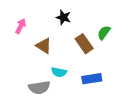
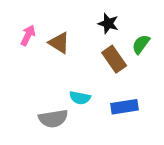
black star: (63, 17) -> (108, 23), moved
brown triangle: (44, 46) -> (59, 43), moved

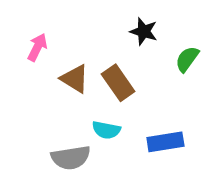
brown triangle: (59, 43) -> (75, 79), moved
brown rectangle: (114, 59) -> (118, 83), moved

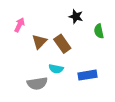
green semicircle: (187, 59) -> (99, 31), turned -48
brown triangle: (75, 79) -> (39, 42), turned 42

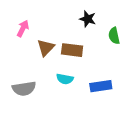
brown rectangle: (62, 44) -> (72, 50), turned -48
gray semicircle: (37, 83) -> (24, 89), moved

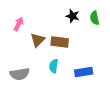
green semicircle: (114, 36) -> (95, 18), moved
cyan semicircle: (65, 79) -> (54, 66), turned 88

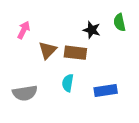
black star: (73, 16) -> (92, 30), moved

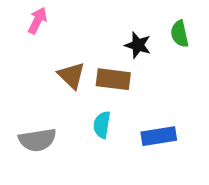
pink arrow: (24, 30) -> (37, 20), moved
brown triangle: (48, 50) -> (72, 75), turned -30

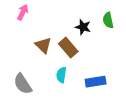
brown rectangle: (113, 79) -> (68, 48), turned 42
gray semicircle: (37, 140) -> (23, 84), turned 65

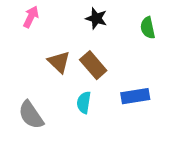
black star: (83, 27) -> (96, 18), moved
blue rectangle: (96, 82) -> (135, 96), moved

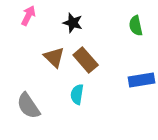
black star: (96, 18) -> (73, 23), moved
blue rectangle: (135, 96) -> (141, 80), moved

